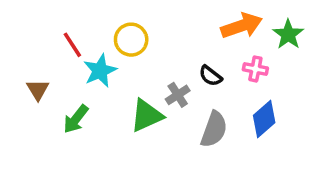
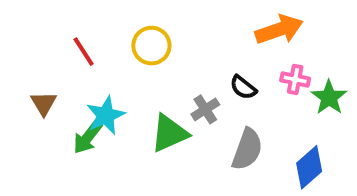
green star: (288, 34) -> (329, 97), moved
cyan star: (100, 71) -> (106, 115), moved
blue diamond: (264, 119) -> (309, 167), moved

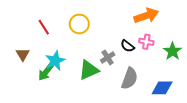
pink cross: (295, 79) -> (146, 42), moved
blue diamond: (309, 167) -> (162, 88), turned 40

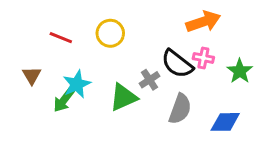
red line: (44, 27) -> (61, 38), turned -35
black semicircle: (127, 46) -> (177, 64), size x1.6

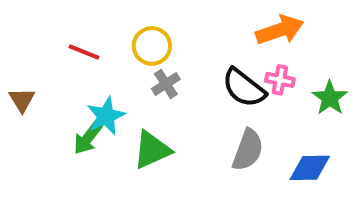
brown triangle: (32, 75) -> (22, 100), moved
gray cross: (150, 80) -> (166, 84), moved
green triangle: (123, 97) -> (152, 150), moved

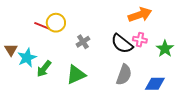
yellow circle: (152, 46) -> (56, 23), moved
cyan star: (106, 116) -> (27, 58), moved

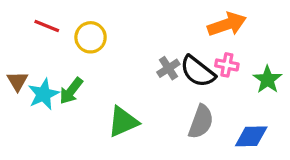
red line: (42, 26) -> (47, 26), moved
gray cross: (83, 42) -> (168, 68), moved
green arrow: (44, 69) -> (71, 91), moved

